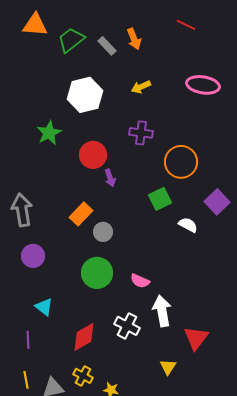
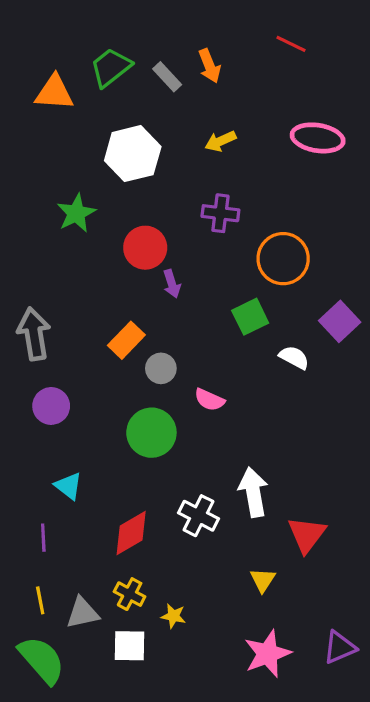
orange triangle: (35, 25) -> (54, 92), moved
pink semicircle: (140, 281) -> (209, 400), moved

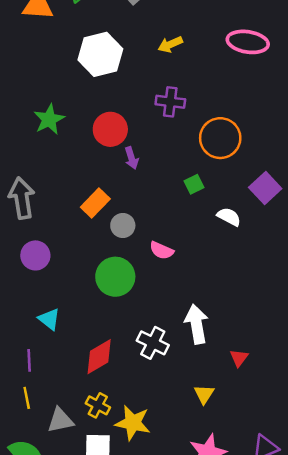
green star: (76, 213) -> (49, 119), moved
green square: (250, 317) -> (194, 184), size x0.7
red triangle: (307, 535) -> (239, 358), size x0.6
yellow line: (40, 600) -> (27, 398), moved
yellow star: (173, 616) -> (133, 423), size x1.8

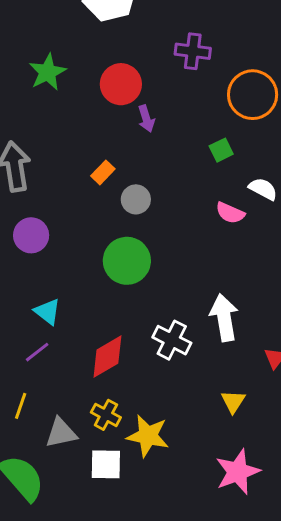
orange rectangle: (95, 203) -> (103, 172), size x0.7
pink semicircle: (162, 250) -> (230, 213), moved
purple line: (29, 360) -> (37, 352), moved, turned 55
yellow line: (27, 398) -> (21, 406), turned 30

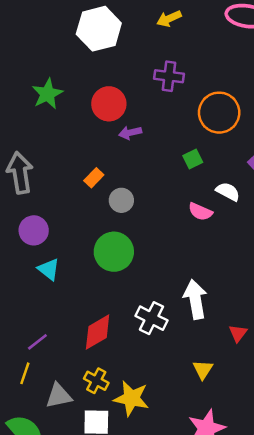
purple arrow: (146, 119) -> (130, 133), turned 95
cyan triangle: (48, 312) -> (49, 269), moved
purple line: (37, 352) -> (37, 342), moved

